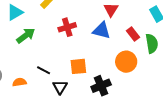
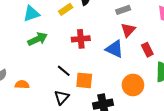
red rectangle: (133, 34) -> (147, 50), moved
black line: (44, 70) -> (64, 71), moved

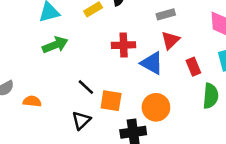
red cross: (81, 39) -> (124, 45), moved
orange circle: (133, 85) -> (156, 107), moved

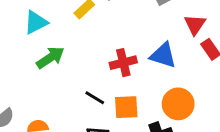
red triangle: (170, 40) -> (195, 25), moved
red cross: (124, 45) -> (123, 63), moved

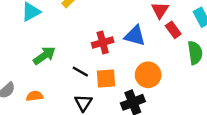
green arrow: (50, 58) -> (44, 56), moved

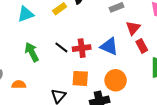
green arrow: (44, 56) -> (32, 52), turned -90
black line: (80, 72) -> (61, 47), moved

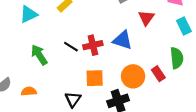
red rectangle: (142, 46) -> (158, 74), moved

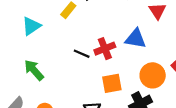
green arrow: (39, 55) -> (34, 70), moved

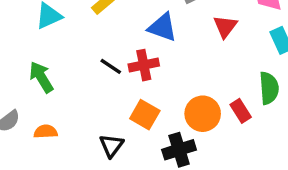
blue triangle: (136, 39) -> (162, 27), moved
orange square: (112, 83) -> (145, 115), turned 30

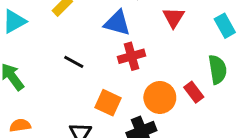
red cross: (144, 65) -> (132, 56), moved

